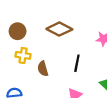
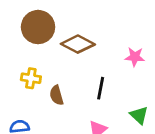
brown circle: (18, 31) -> (38, 27), moved, size x1.5

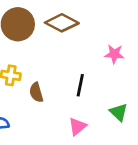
brown diamond: (78, 44) -> (62, 23), moved

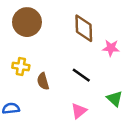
brown diamond: (62, 23) -> (84, 28), moved, turned 60
black line: (80, 85) -> (81, 75), turned -66

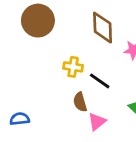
yellow cross: (21, 66) -> (73, 67), moved
brown semicircle: (43, 81) -> (80, 102), moved

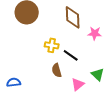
pink triangle: (97, 122) -> (78, 84), moved

